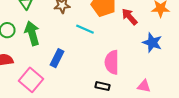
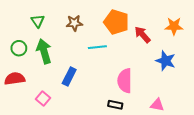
cyan line: (85, 29) -> (97, 47), turned -30
pink square: (31, 80) -> (43, 98), size x0.6

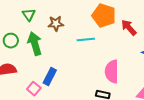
brown star: (74, 23) -> (56, 24), moved
blue rectangle: (69, 76) -> (50, 77), moved

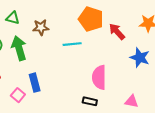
green triangle: (29, 15) -> (13, 18), turned -40
blue rectangle: (50, 77) -> (35, 83), turned -42

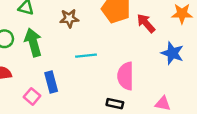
brown star: (41, 27) -> (69, 18), moved
cyan line: (72, 44) -> (86, 56), moved

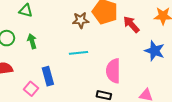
brown star: (69, 18) -> (81, 20), moved
green arrow: (33, 42) -> (32, 41), size x0.6

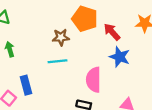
brown star: (81, 20) -> (61, 37), moved
blue star: (155, 51) -> (120, 57), moved

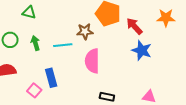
cyan line: (58, 61) -> (63, 45), moved
pink semicircle: (93, 80) -> (92, 61), moved

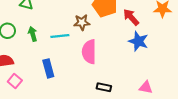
pink square: (34, 90) -> (15, 81), moved

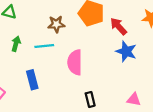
brown star: (82, 22) -> (56, 24), moved
green arrow: (33, 34) -> (16, 44), turned 32
black rectangle: (104, 87) -> (90, 99), turned 64

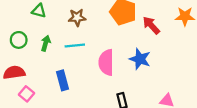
brown star: (56, 24) -> (77, 17), moved
blue star: (126, 51) -> (140, 59), moved

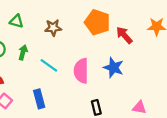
cyan line: (75, 46) -> (49, 65), moved, turned 42
blue rectangle: (62, 80) -> (39, 99), moved

